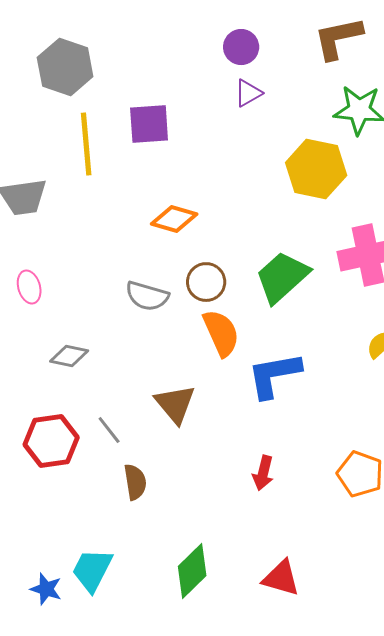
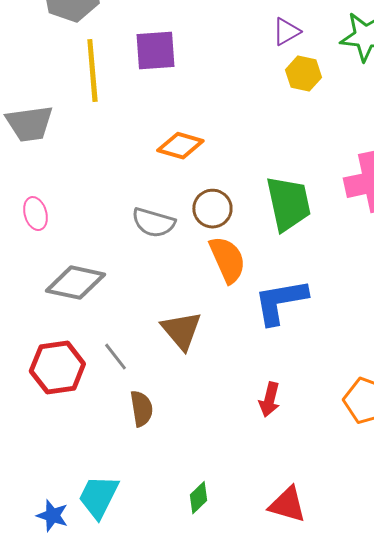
purple triangle: (248, 93) -> (286, 32), moved
yellow hexagon: (316, 169) -> (303, 74), moved, size x0.6
green trapezoid: (282, 277) -> (288, 204), turned 120
gray diamond: (69, 356) -> (75, 283), size x1.5
green diamond: (192, 571) -> (198, 498), size x0.6

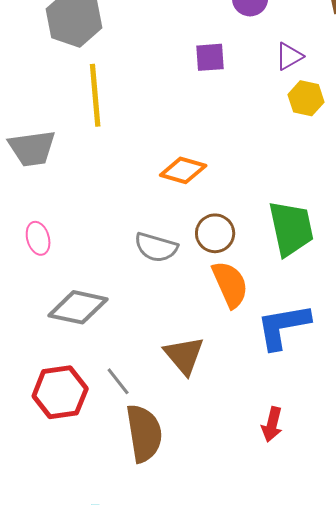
purple square: (155, 51) -> (210, 57), moved, size x0.7
brown semicircle: (141, 409) -> (144, 433), size x1.6

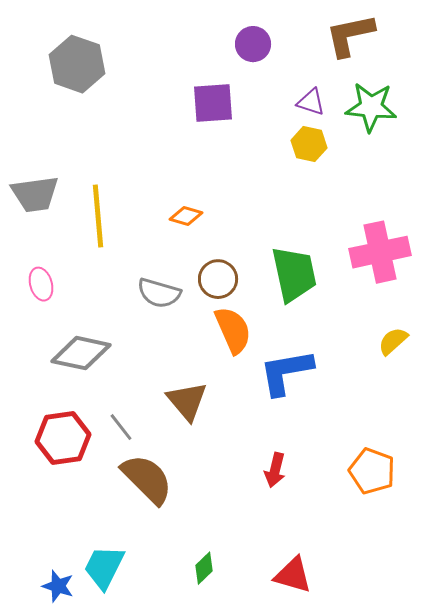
purple triangle: (289, 56) -> (311, 102), moved, turned 48
purple square: (210, 57) -> (213, 103), size x1.4
yellow line: (95, 95) -> (98, 216), moved
orange diamond: (183, 170) -> (186, 216), size x0.7
brown semicircle: (144, 433) -> (147, 479), turned -36

